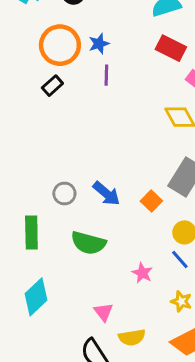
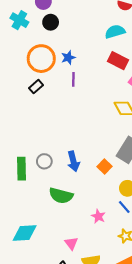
blue arrow: (106, 193) -> (73, 161), turned 36
green rectangle: (31, 232) -> (22, 169), moved
cyan diamond: (36, 297) -> (25, 233), turned 40

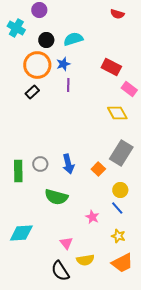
black circle: (51, 22) -> (46, 40), moved
cyan semicircle: (115, 32) -> (73, 39), moved

